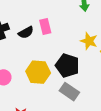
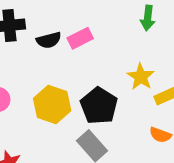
pink rectangle: (45, 26) -> (80, 38), turned 63

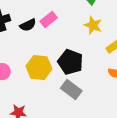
yellow star: (141, 77) -> (93, 25), moved

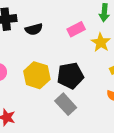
pink rectangle: (49, 19) -> (76, 29), moved
black pentagon: (70, 62) -> (70, 76), turned 30

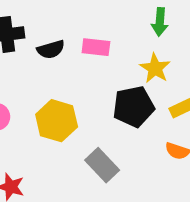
pink rectangle: (76, 29) -> (96, 47), moved, turned 35
black pentagon: (70, 76) -> (134, 107), moved

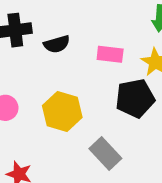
pink rectangle: (96, 47) -> (110, 54), moved

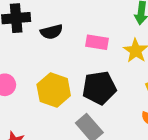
black pentagon: (135, 98) -> (99, 88), moved

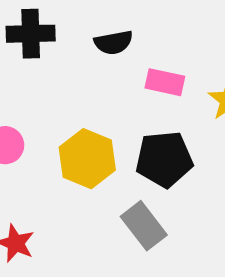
black semicircle: (51, 32) -> (114, 42), moved

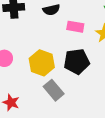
gray rectangle: (144, 226) -> (54, 90), moved

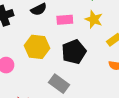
yellow hexagon: (42, 63) -> (37, 47), moved

